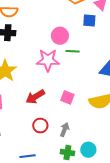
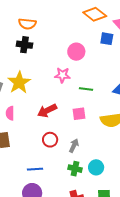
green line: (73, 51) -> (86, 89), moved
pink star: (48, 60) -> (62, 75), size x0.7
pink square: (67, 97) -> (79, 114), turned -32

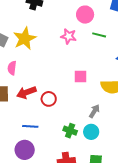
green line: (86, 89) -> (99, 35), moved
red arrow: (47, 111) -> (26, 92), moved
gray arrow: (74, 146) -> (94, 111), moved

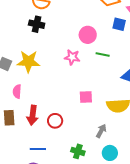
yellow star: (25, 39) -> (28, 61), turned 30
red arrow: (26, 92) -> (33, 115), turned -60
cyan circle: (91, 132) -> (110, 153), moved

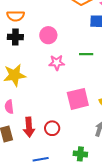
pink circle: (88, 35) -> (48, 35), moved
pink square: (86, 97) -> (78, 99), size x1.6

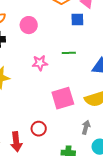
pink circle: (48, 35) -> (29, 25), moved
red arrow: (29, 127) -> (16, 142), moved

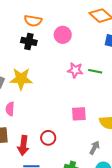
pink star: (40, 63) -> (75, 70), moved
pink square: (63, 98) -> (79, 114), size x0.7

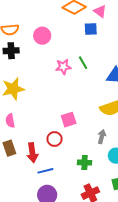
green line: (95, 71) -> (83, 63), turned 64
pink square: (79, 114) -> (69, 120), moved

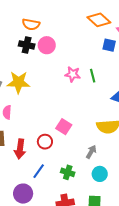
pink circle: (42, 36) -> (47, 45), moved
pink square: (69, 120) -> (64, 127), turned 35
blue line: (45, 171) -> (39, 171), moved, turned -56

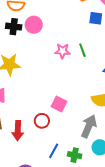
gray arrow: (91, 152) -> (89, 126), size x1.6
blue line: (39, 171) -> (54, 151), moved
green cross: (68, 172) -> (75, 155), moved

